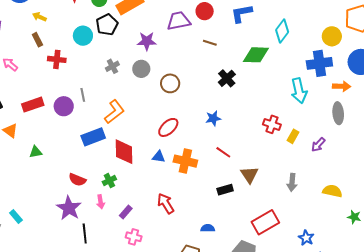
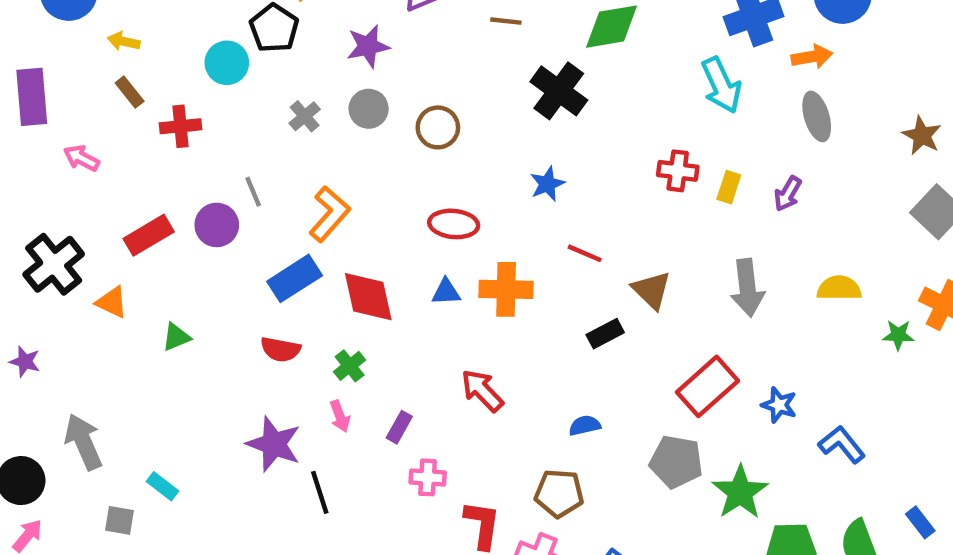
black cross: (227, 78) -> (559, 91), size x1.4
red ellipse: (168, 127) -> (454, 224), turned 60
red semicircle: (77, 180) -> (281, 349), moved
gray arrow: (292, 182) -> (747, 288), size x1.4
blue star: (306, 238) -> (779, 405), moved

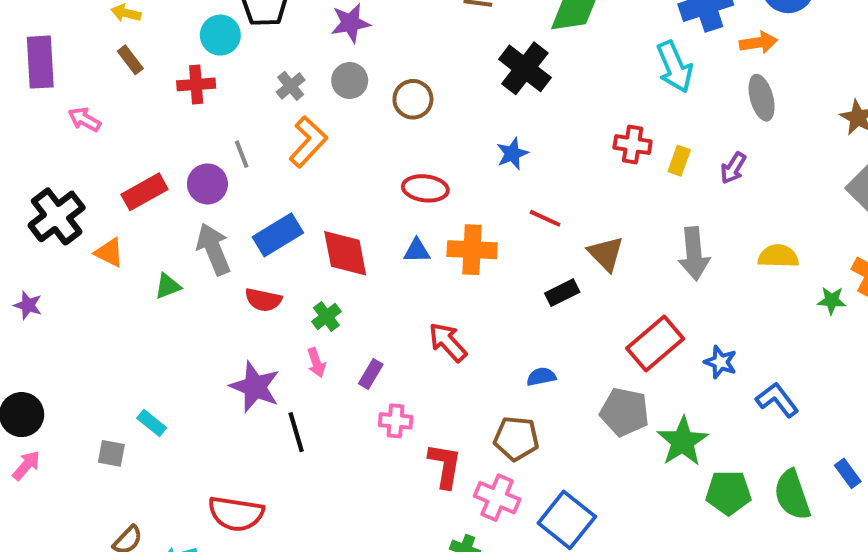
red cross: (181, 126) -> (196, 84), moved
orange L-shape: (330, 214) -> (308, 142), moved
gray arrow: (83, 442) -> (213, 249), moved

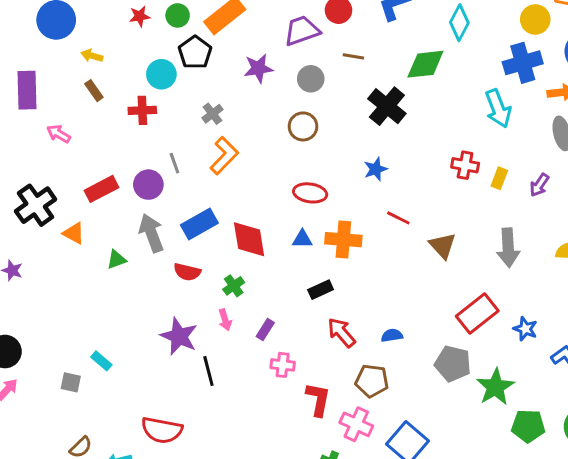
gray circle: (350, 81) -> (311, 79), moved
black rectangle: (562, 293) -> (321, 290), moved
red arrow: (448, 342) -> (341, 332), moved

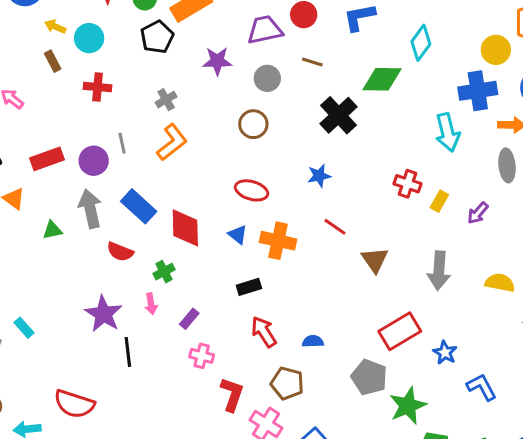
cyan circle: (161, 74) -> (89, 38), moved
blue rectangle: (199, 224) -> (139, 206), turned 64
blue triangle: (302, 239) -> (238, 235), turned 30

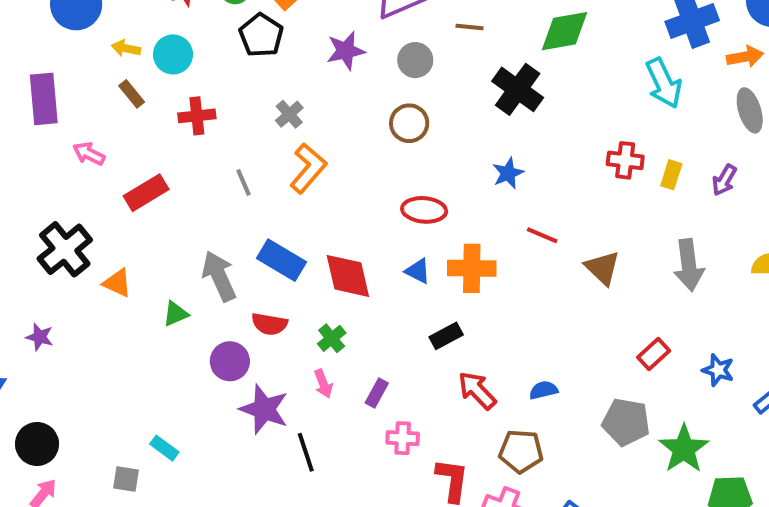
red rectangle: (47, 159) -> (146, 193), moved
purple circle: (94, 161) -> (230, 361), moved
red rectangle: (400, 331) -> (654, 354), size x0.6

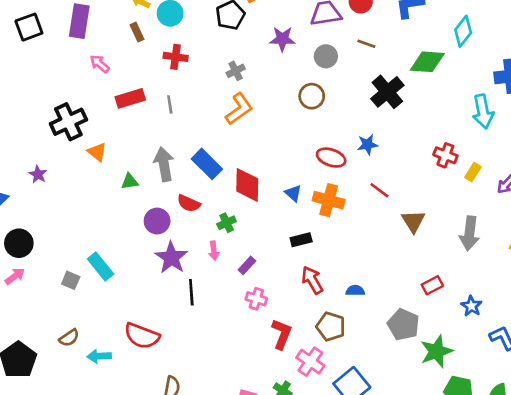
gray line: (244, 182) -> (170, 104), moved
red ellipse: (424, 210) -> (331, 158), moved
cyan rectangle: (164, 448) -> (101, 266), size x1.5

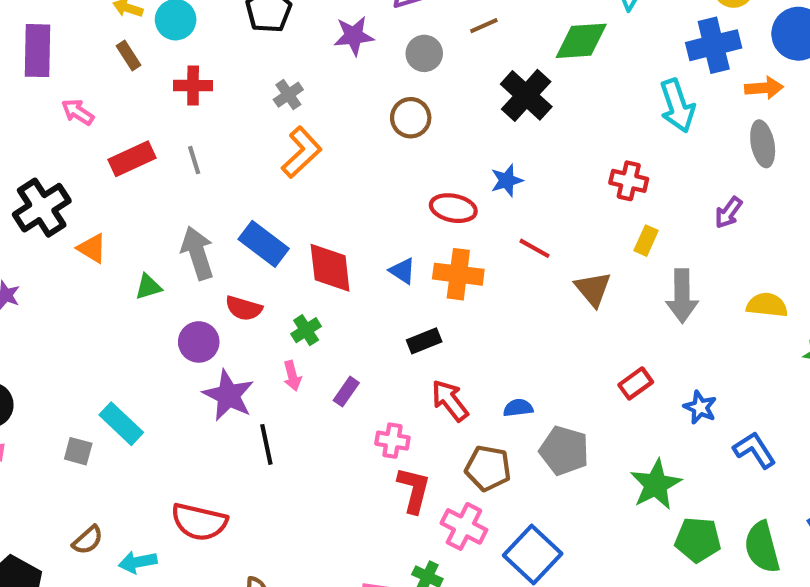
brown line: (366, 44) -> (484, 26), turned -36
yellow rectangle: (473, 172) -> (646, 241), moved
pink cross: (256, 299) -> (392, 441), moved
gray pentagon: (403, 325) -> (564, 451), moved

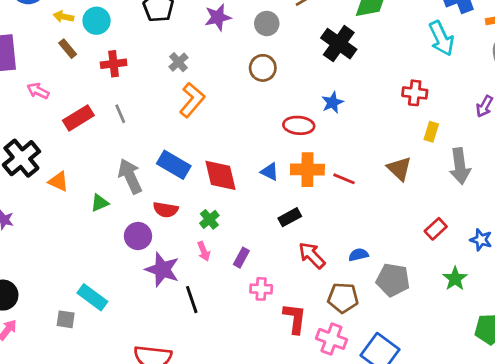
red line: (535, 248) -> (344, 179), moved
pink cross: (392, 441) -> (261, 289), moved
green star: (656, 484) -> (455, 279), moved, size x0.7

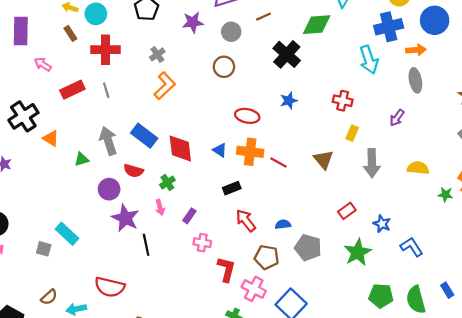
red cross: (114, 64) -> (106, 50), size x1.4
blue star: (332, 102) -> (289, 101), moved
green star: (455, 279) -> (358, 252), size x1.4

